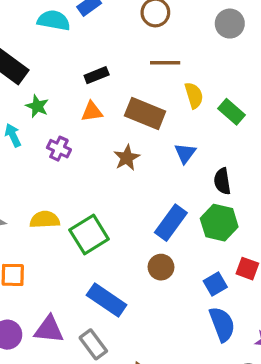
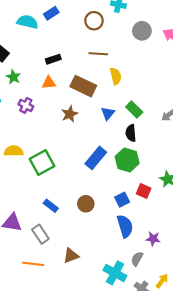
green rectangle: (232, 112) -> (134, 110), moved
brown circle: (161, 267) -> (86, 204), moved
blue rectangle: (107, 300) -> (51, 206), size x0.6

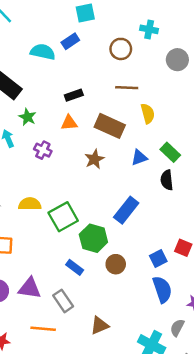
blue triangle: (108, 113) -> (139, 158), turned 32
green hexagon: (127, 160) -> (93, 238), moved
orange line: (33, 264) -> (43, 329), moved

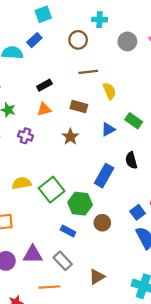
brown rectangle: (110, 126) -> (79, 107), size x0.7
black semicircle: (167, 180) -> (131, 160), moved

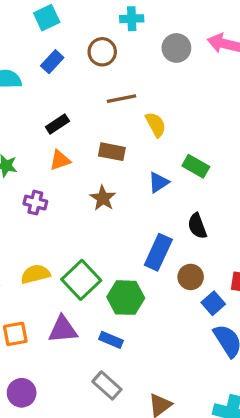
blue rectangle: (34, 40) -> (52, 62), moved
brown circle: (102, 223) -> (191, 277), moved
purple triangle: (33, 254) -> (63, 329), moved

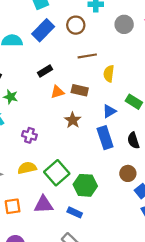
blue rectangle: (52, 62) -> (43, 30), size x1.5
yellow semicircle: (156, 125) -> (109, 74), turned -147
orange triangle: (60, 160) -> (57, 92), moved
purple cross: (35, 203) -> (29, 135), moved
blue rectangle: (158, 252) -> (105, 138), moved, turned -45

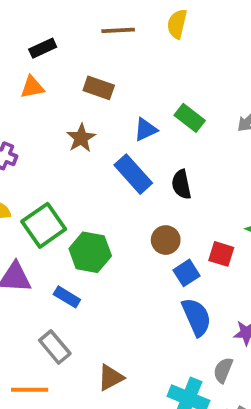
yellow semicircle: (109, 74) -> (177, 24), moved
orange triangle: (57, 92) -> (32, 87), moved
blue rectangle: (105, 138) -> (133, 174), turned -30

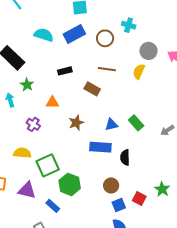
orange triangle: (32, 87) -> (52, 102), moved
brown rectangle: (99, 88) -> (92, 89), moved
blue rectangle: (133, 174) -> (100, 147), turned -55

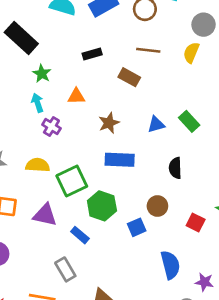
cyan arrow: (10, 100) -> (37, 103), moved
blue rectangle: (100, 147) -> (120, 160), moved
blue square: (119, 205) -> (137, 227), moved

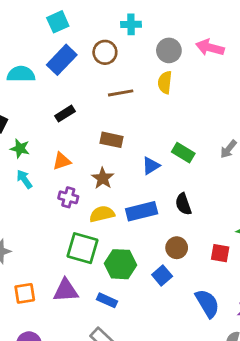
brown rectangle: (129, 77) -> (112, 140), moved
purple cross: (51, 127) -> (68, 197), moved
blue rectangle: (120, 160) -> (142, 211), moved
yellow semicircle: (38, 165) -> (102, 214), moved
green square: (72, 181) -> (83, 248), turned -32

